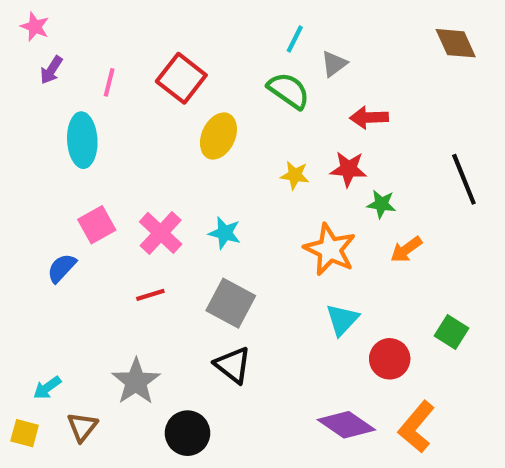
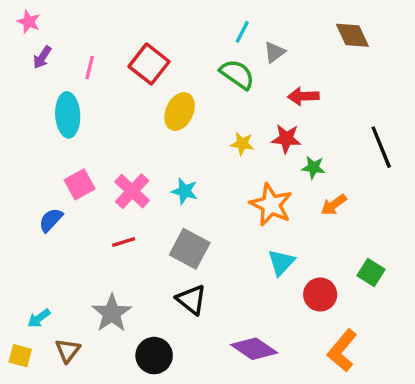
brown diamond: (456, 43) -> (352, 35), moved
purple diamond: (346, 425) -> (254, 349), moved

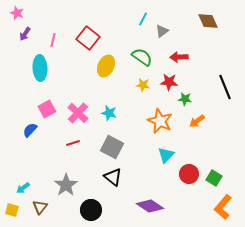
green semicircle: (237, 74) -> (142, 57), moved
green square: (371, 272) -> (214, 178), moved
orange L-shape: (342, 350) -> (223, 207), moved

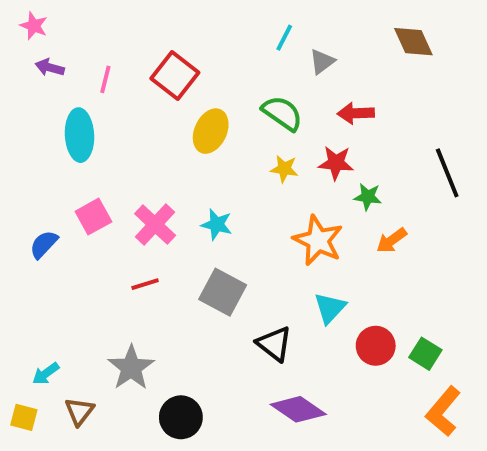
purple arrow: (25, 34) -> (50, 67), turned 72
blue semicircle: (30, 130) -> (44, 244), moved
black triangle: (113, 177) -> (274, 344), moved

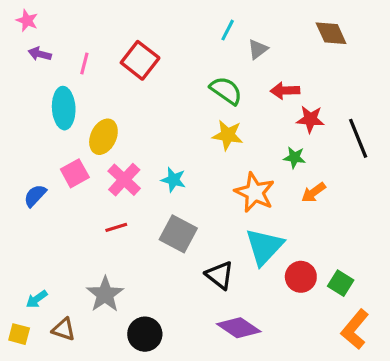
yellow ellipse: (211, 131) -> (103, 137), moved
red star: (336, 163) -> (310, 119), moved
yellow star: (284, 169) -> (228, 135), size x1.4
cyan triangle: (330, 308) -> (264, 247), size x1.5
brown triangle: (79, 411) -> (64, 329), turned -50

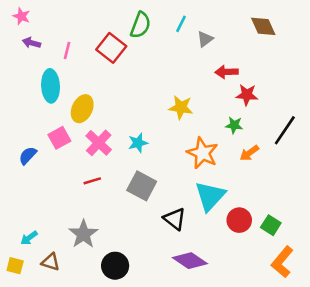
green semicircle: (226, 91) -> (140, 25), moved, turned 76
black line: (358, 138) -> (285, 130), moved, turned 56
cyan star: (173, 180) -> (138, 143), turned -30

